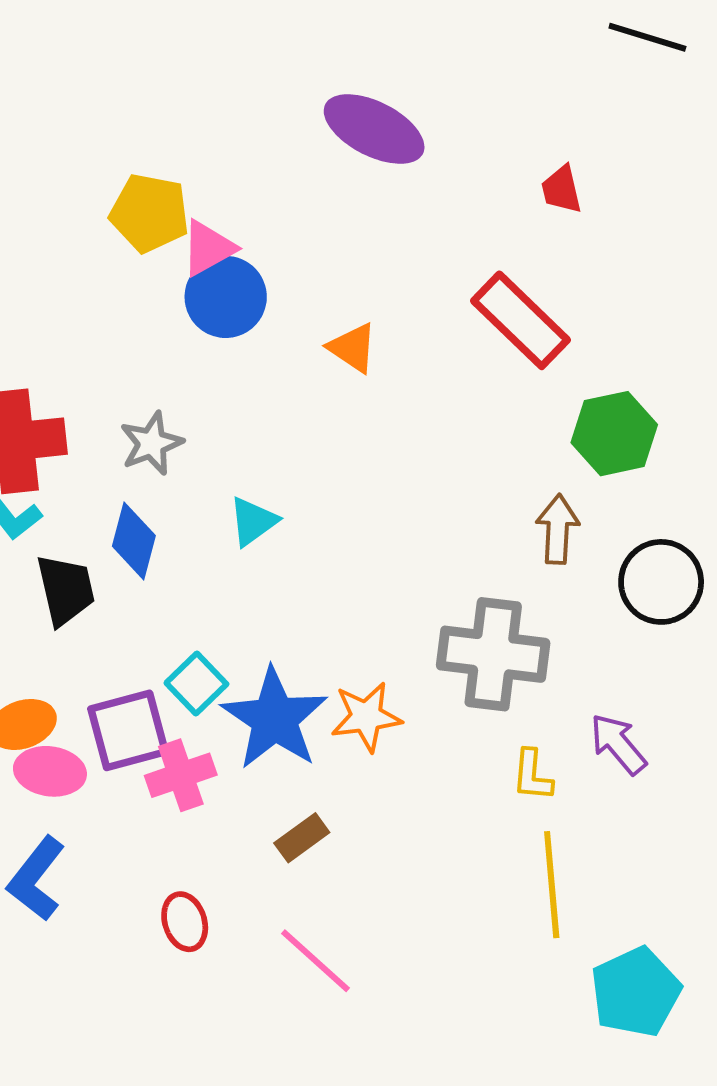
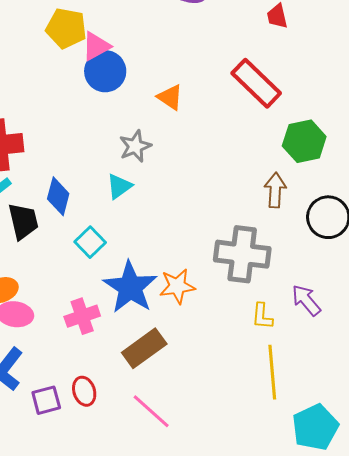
gray star: (151, 443) -> (135, 146), moved
cyan square: (196, 683) -> (90, 242), moved
purple square: (128, 730) -> (46, 400), moved, size x0.7
brown rectangle: (302, 838) -> (144, 348), size x1.6

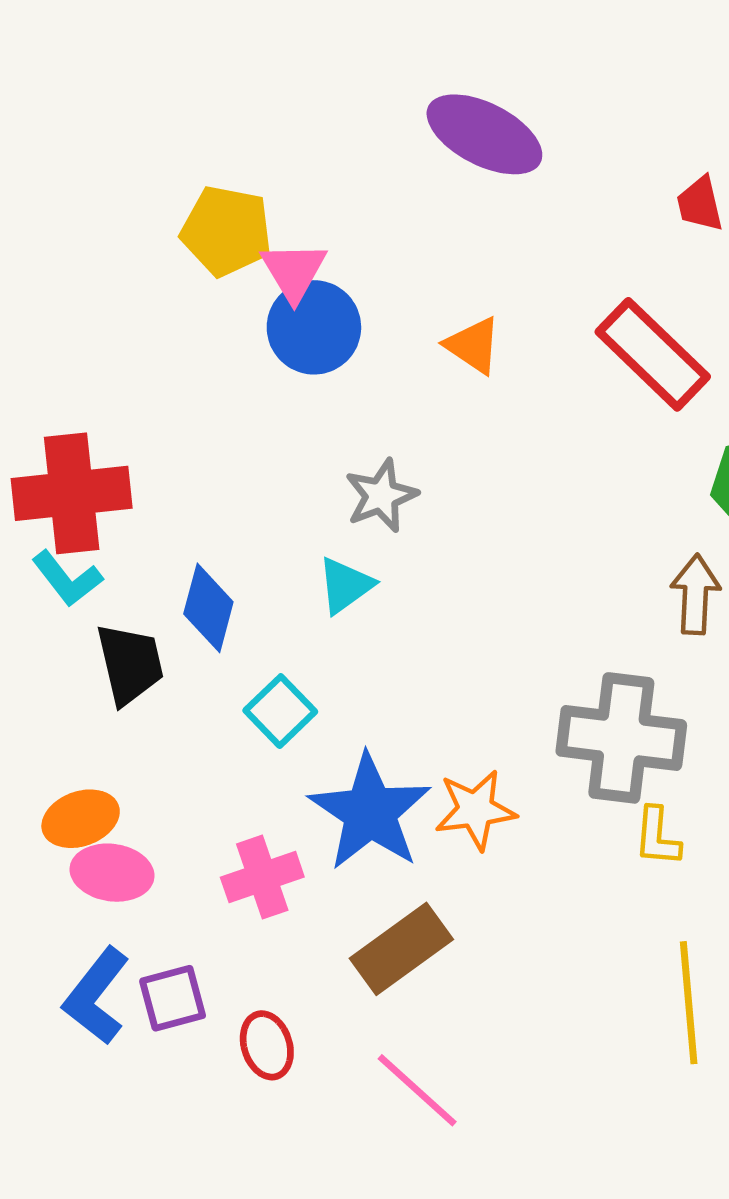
pink triangle: (96, 46) -> (294, 271), turned -32
orange triangle: (170, 97) -> (473, 345), moved
yellow L-shape: (262, 316) -> (657, 837), moved
purple square: (46, 400) -> (173, 998), moved

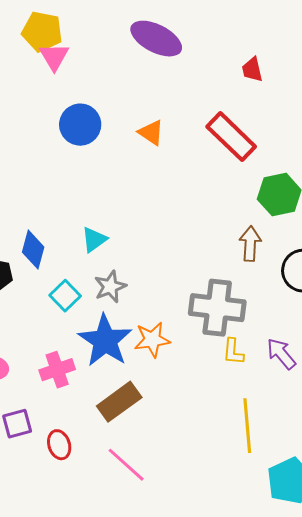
yellow pentagon: (226, 231) -> (42, 32), moved
pink triangle: (294, 271) -> (54, 57), moved
gray star: (381, 496) -> (110, 287), moved

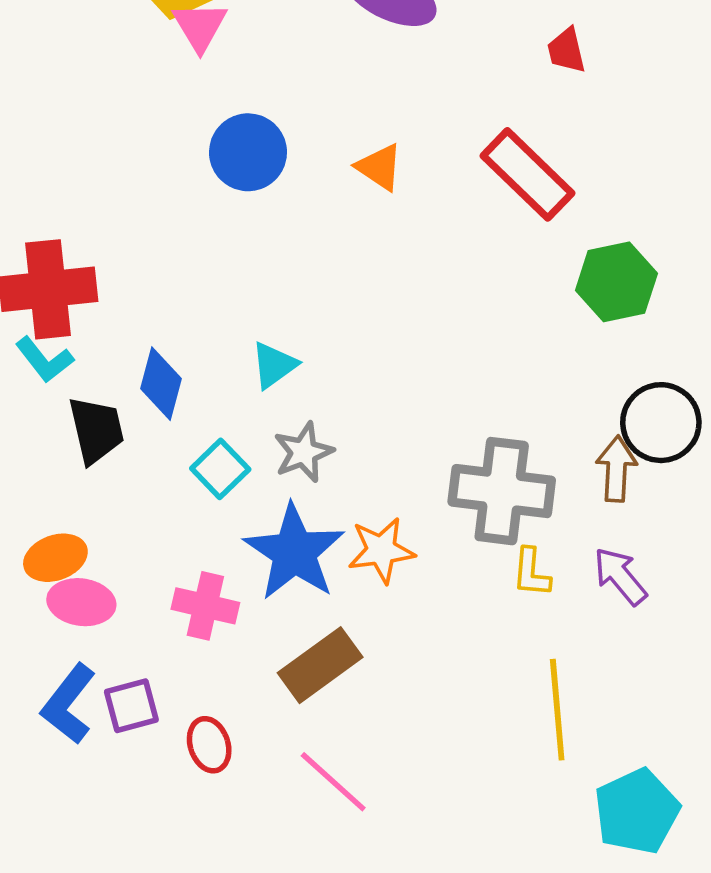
brown arrow: (250, 244) -> (616, 469), moved
pink cross: (57, 370) -> (205, 606), turned 32

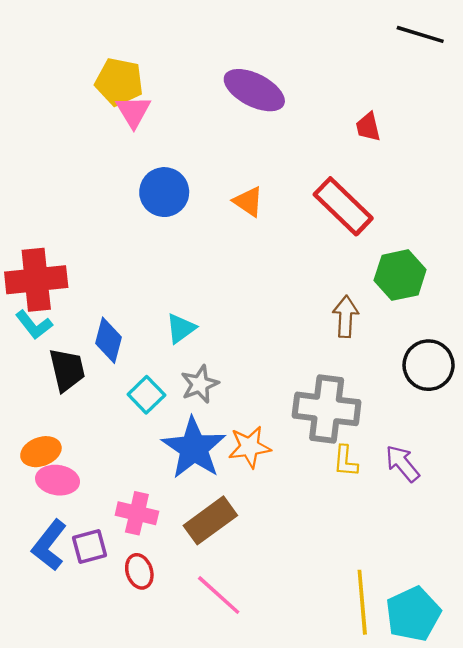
brown arrow: (616, 469) -> (346, 317), moved
pink cross: (205, 606) -> (137, 513), moved
yellow line: (557, 710) -> (362, 602), moved

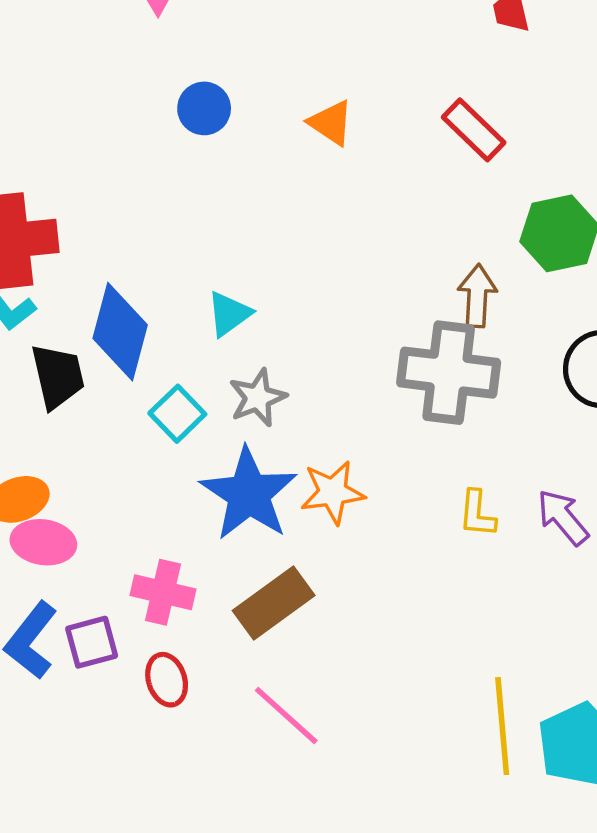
blue circle: (164, 192) -> (204, 108), size x0.7
red rectangle: (343, 206) -> (474, 130), size x0.7
blue diamond: (108, 340) -> (120, 332), size x1.4
gray cross: (327, 409) -> (449, 373), moved

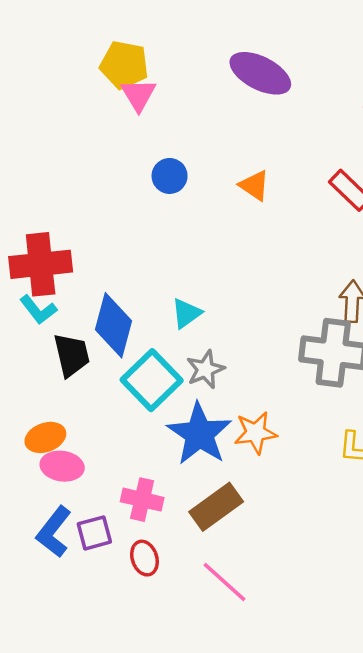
cyan square: (177, 414) -> (152, 380), size x1.6

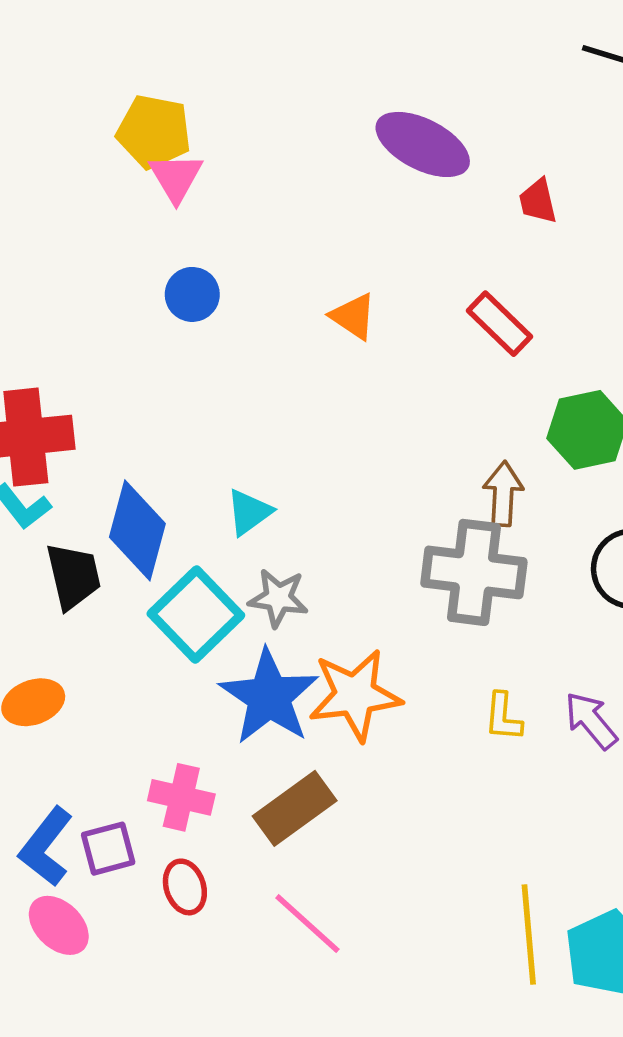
purple ellipse: (260, 73) -> (423, 144), moved
blue circle: (170, 176) -> (192, 294), moved
gray star: (205, 369) -> (278, 598), turned 30
orange star: (256, 433) -> (355, 695), size x1.4
pink ellipse: (62, 466) -> (59, 925), moved, turned 36

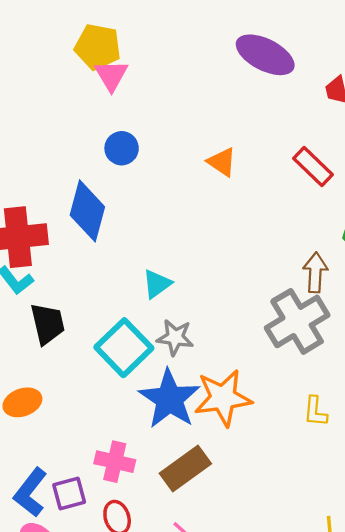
blue diamond: (137, 530) -> (87, 211), moved
gray cross: (474, 572) -> (297, 321), turned -38

